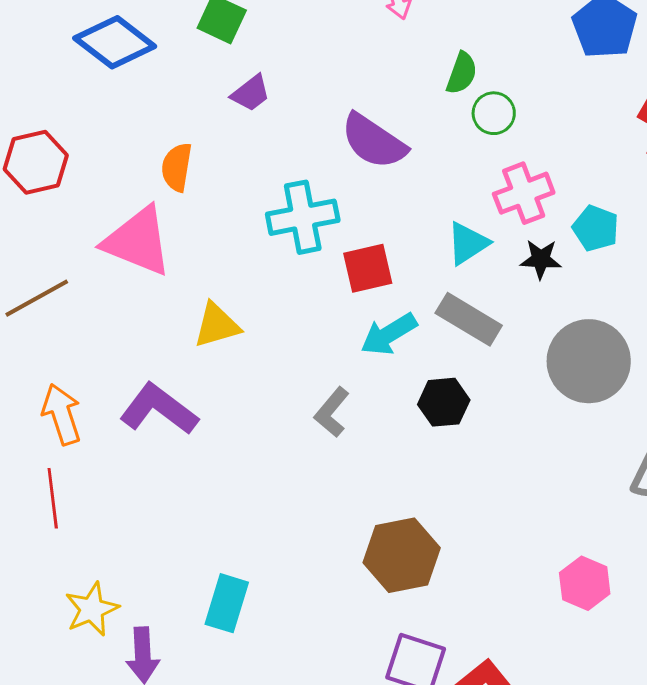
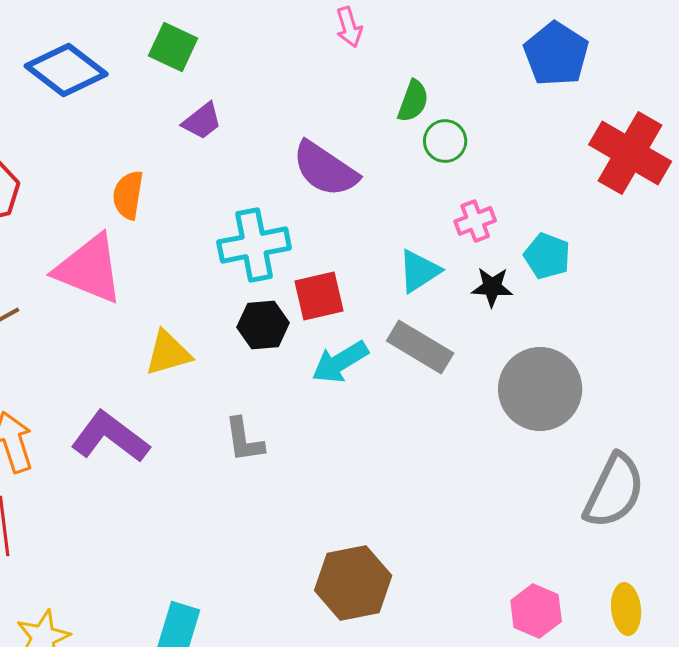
pink cross: (524, 193) -> (475, 221), size x0.7
black hexagon: (444, 402) -> (263, 325), moved
gray L-shape: (332, 412) -> (244, 440), moved, turned -48

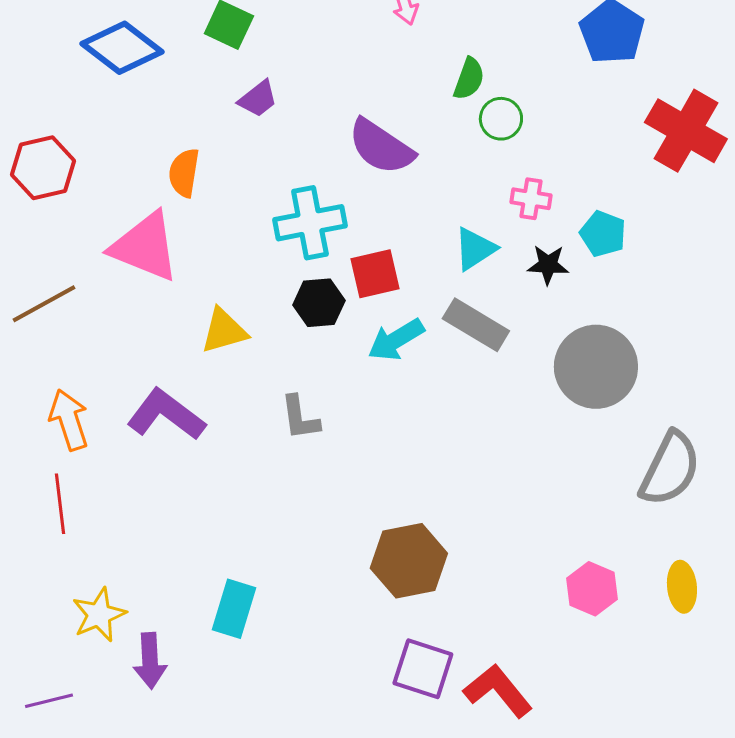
pink cross: (475, 221) -> (531, 199), turned 30

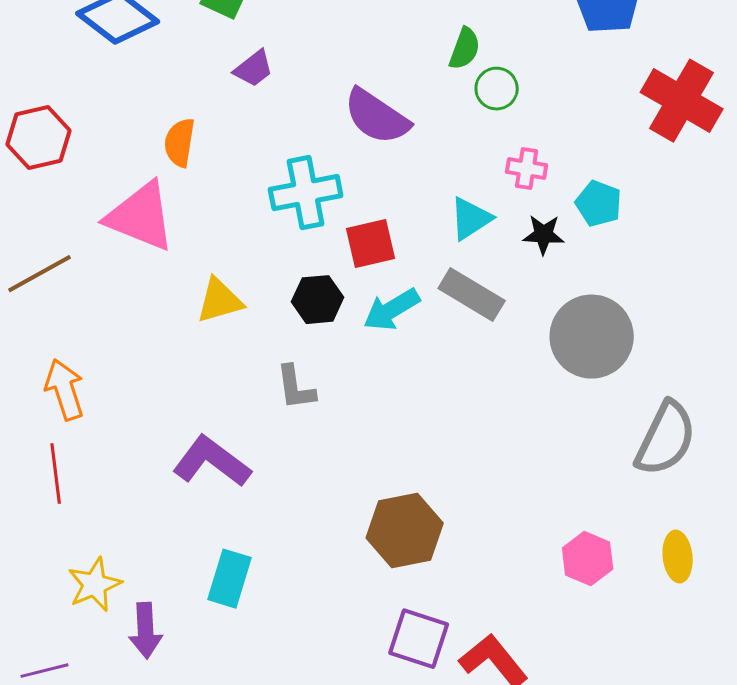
black hexagon: (319, 303) -> (318, 300), moved
purple L-shape: (166, 415) -> (212, 462), moved

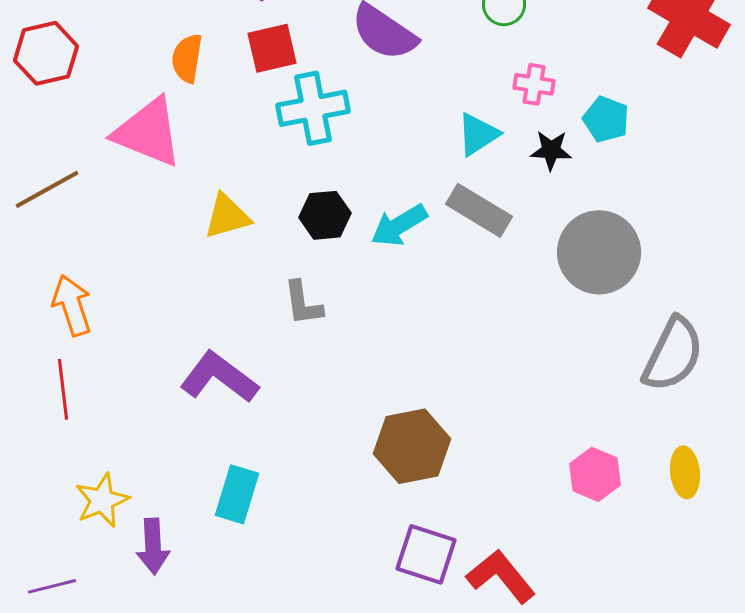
red square: (371, 244) -> (272, 48), moved

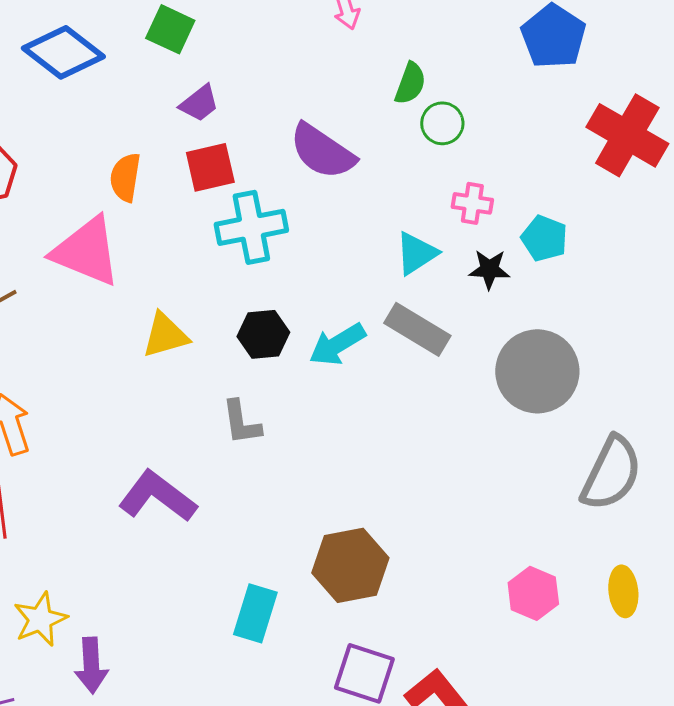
cyan rectangle: (237, 494) -> (255, 613), moved

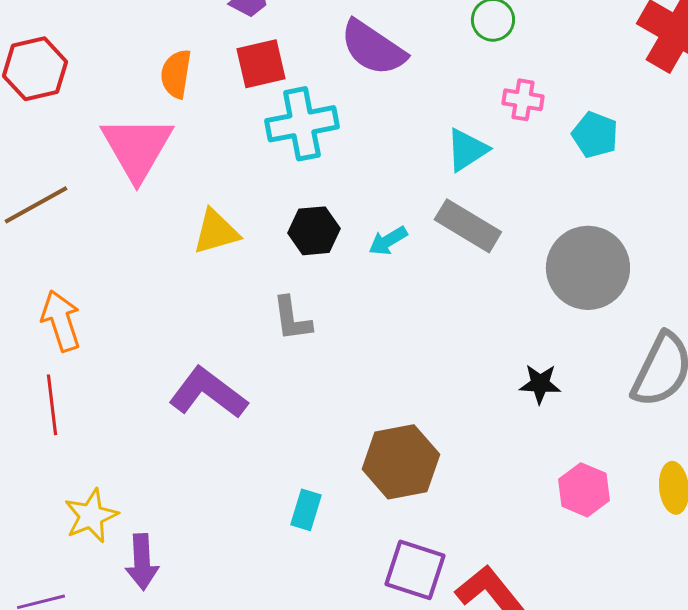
pink triangle: (86, 251) -> (137, 148), turned 38
black star: (489, 269) -> (540, 384), moved
cyan arrow: (337, 344) -> (388, 241), size x0.7
cyan rectangle: (255, 613) -> (306, 510), size x0.7

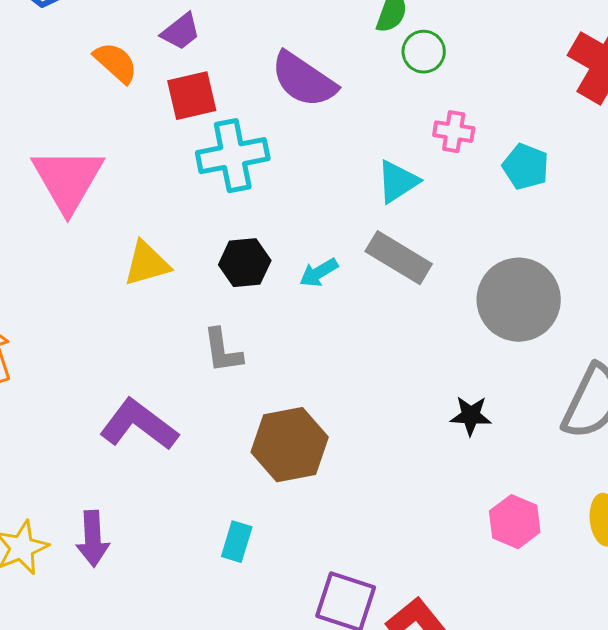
orange semicircle: (176, 74) -> (116, 63), moved, turned 123
brown hexagon: (401, 462) -> (290, 445), moved
purple arrow: (142, 562) -> (93, 539), moved

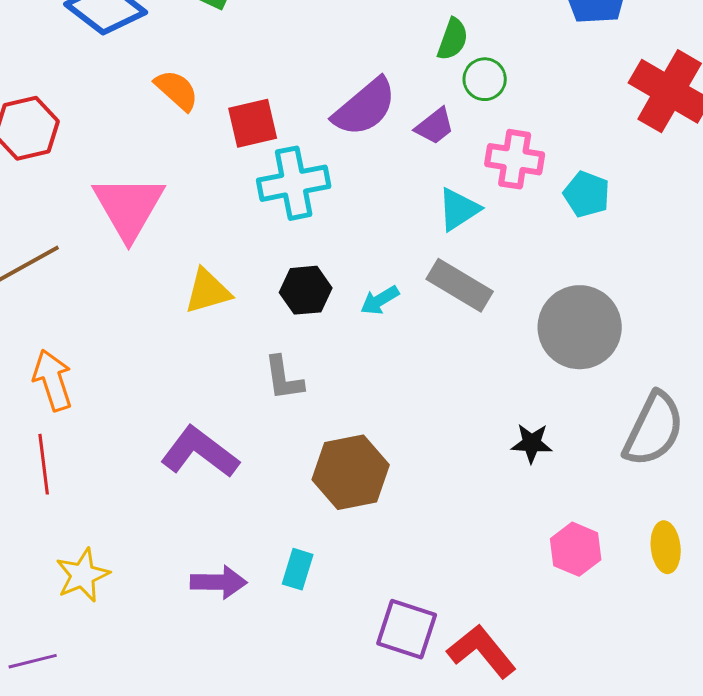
purple trapezoid: (181, 32) -> (435, 126), moved
purple semicircle: (304, 80) -> (365, 107), turned -74
pink cross: (454, 132) -> (515, 159), size x1.4
purple arrow: (93, 539) -> (219, 582), moved, turned -86

